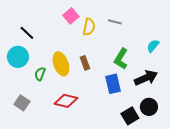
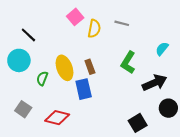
blue rectangle: (113, 84) -> (84, 89), moved
red diamond: (66, 101) -> (57, 118), moved
black circle: (149, 107) -> (168, 108), moved

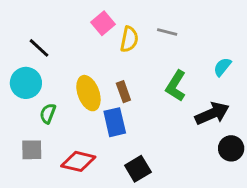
green semicircle: (42, 78) -> (48, 113), moved
gray square: (23, 109) -> (32, 150), turned -35
black square: (138, 123) -> (138, 169), moved

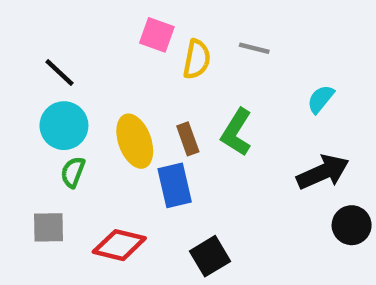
pink square: (103, 23) -> (157, 35), turned -30
cyan semicircle: (222, 67) -> (321, 99), moved
cyan circle: (26, 83) -> (64, 126), moved
green L-shape: (176, 86) -> (237, 132), moved

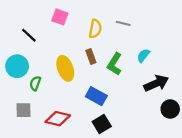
pink square: (157, 35) -> (60, 17), moved
cyan semicircle: (321, 99) -> (143, 55), moved
cyan circle: (64, 126) -> (17, 66), moved
brown rectangle: (188, 139) -> (91, 57), moved
blue rectangle: (175, 185) -> (96, 96), moved, turned -48

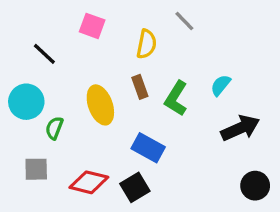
gray line: (123, 23) -> (184, 21), moved, turned 32
black circle: (170, 109) -> (255, 186), moved
black square: (102, 124) -> (135, 187), moved

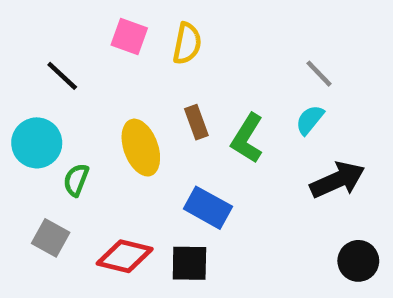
gray line: (184, 21) -> (319, 74), moved
yellow semicircle: (146, 44) -> (187, 43), moved
gray square: (36, 169) -> (51, 238), turned 30
black square: (135, 187) -> (189, 263), turned 32

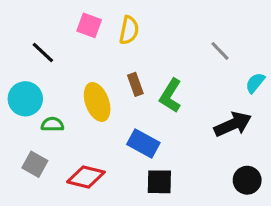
cyan semicircle: (310, 120) -> (255, 83), moved
green semicircle: (76, 180) -> (52, 124), turned 70
black square: (189, 263) -> (159, 182), moved

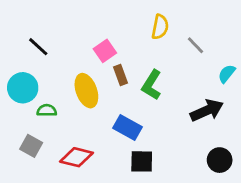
pink square: (89, 25) -> (105, 51), moved, turned 35
yellow semicircle: (129, 30) -> (160, 27), moved

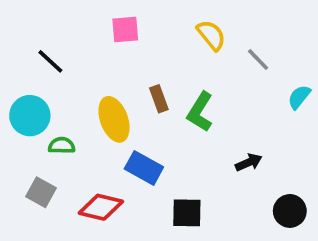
yellow semicircle: (160, 27) -> (211, 35), turned -50
pink square: (105, 51) -> (125, 30), moved, turned 30
black arrow: (207, 110) -> (249, 162), moved, size x0.6
blue rectangle: (127, 127) -> (144, 168), moved

